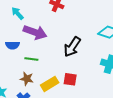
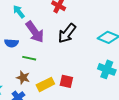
purple arrow: (35, 32) -> (35, 32), turned 30
black arrow: (72, 47) -> (67, 33), moved

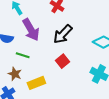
red square: (66, 81) -> (62, 61), moved, turned 32

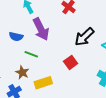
black arrow: (63, 34) -> (84, 37), moved

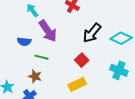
yellow rectangle: (43, 83) -> (77, 84), moved

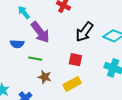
red square: (82, 60) -> (75, 60), turned -32
brown star: (35, 76) -> (45, 77), moved

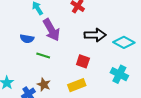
black arrow: (84, 32) -> (95, 35), turned -135
brown star: (45, 77) -> (44, 85), moved

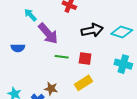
blue semicircle: (27, 39) -> (18, 48), moved
green line: (43, 55) -> (62, 57), moved

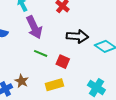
cyan cross: (123, 64) -> (96, 88), moved

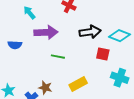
purple arrow: (34, 27) -> (46, 32), turned -55
red square: (63, 62) -> (103, 54), moved

